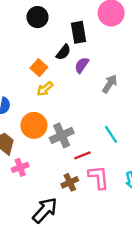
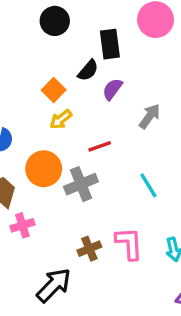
red line: (82, 155) -> (100, 146), moved

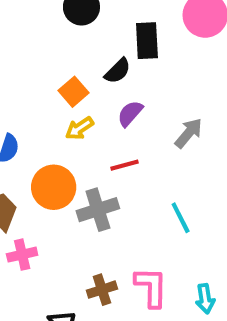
purple semicircle: (112, 89) -> (130, 113), moved

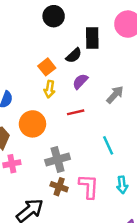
yellow arrow: (79, 128) -> (49, 89), turned -49
gray cross: (98, 210) -> (58, 160), moved
brown cross: (102, 290) -> (59, 187), turned 35
cyan arrow: (205, 299) -> (122, 185), moved

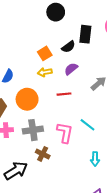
yellow arrow: (49, 89) -> (45, 72), turned 64
cyan line: (108, 145) -> (88, 125), turned -35
gray cross: (58, 160) -> (33, 130), moved
pink L-shape: (89, 186) -> (65, 133), moved

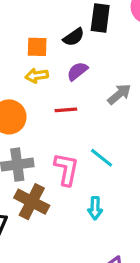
orange square: (45, 53) -> (37, 47), turned 32
brown cross: (43, 154) -> (32, 202), size x1.5
cyan arrow: (95, 159) -> (95, 208), moved

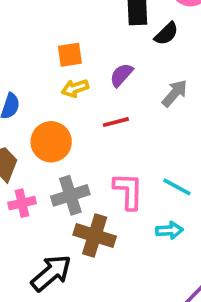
black semicircle: (74, 37) -> (166, 34), moved
cyan line: (102, 158) -> (177, 187), moved
cyan arrow: (95, 208) -> (169, 230), turned -85

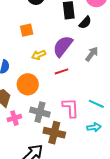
orange square: (70, 55) -> (27, 30), moved
purple semicircle: (121, 75) -> (63, 46), size x1.6
gray cross: (70, 195) -> (40, 112), turned 36

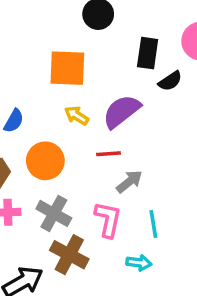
orange square: (27, 30) -> (67, 68), size x1.6
gray arrow: (92, 54) -> (129, 182), moved
yellow arrow: (39, 55) -> (77, 116), turned 40
cyan line: (96, 104) -> (153, 224), turned 42

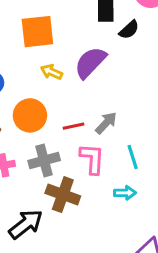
red line: (108, 154) -> (73, 126), moved
gray cross: (54, 213) -> (44, 160), turned -36

